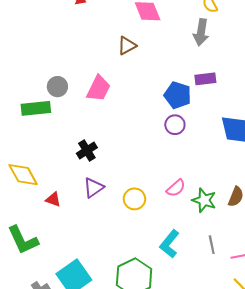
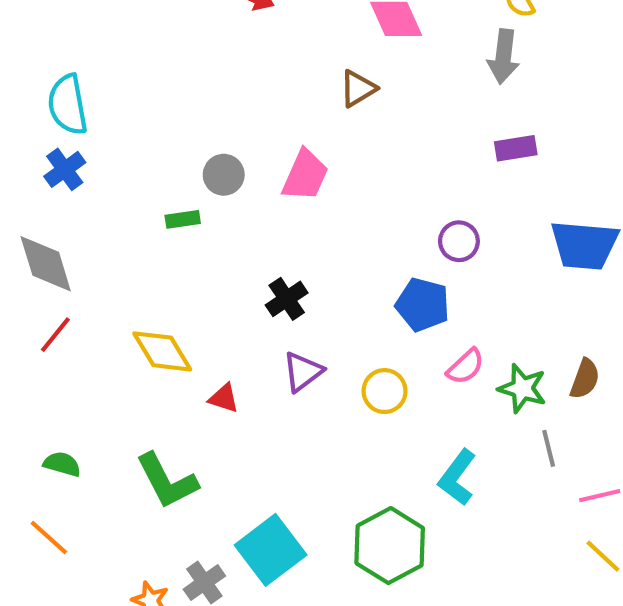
blue pentagon: (178, 95) -> (423, 305), moved
green rectangle: (36, 108) -> (183, 219), size x0.6
gray line: (212, 245) -> (549, 448), moved

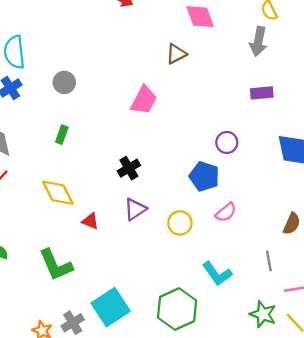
gray circle: (224, 175) -> (64, 82), moved
green rectangle: (183, 219) -> (62, 135), moved, turned -66
green star: (522, 388) -> (263, 314), moved
cyan L-shape: (457, 477) -> (217, 274), turned -76

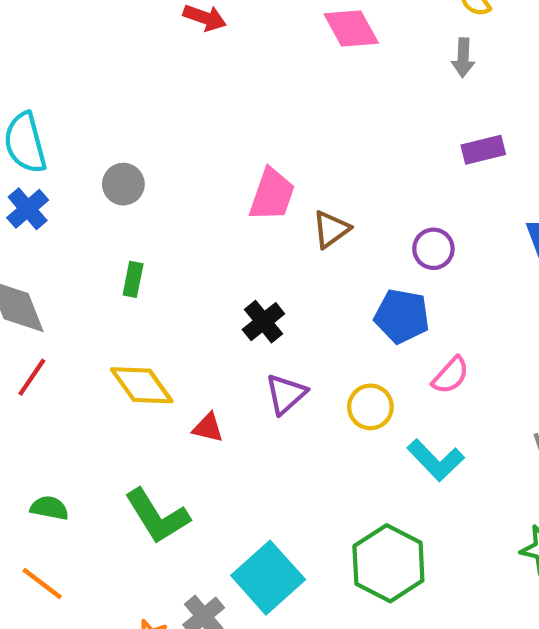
gray arrow: (258, 41) -> (463, 58), size x0.7
brown triangle: (176, 54) -> (331, 229), moved
cyan L-shape: (217, 274) -> (436, 460), moved

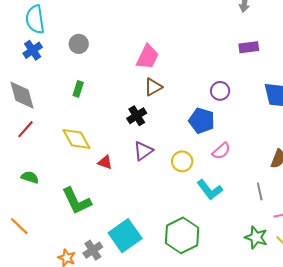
brown triangle: (331, 229) -> (153, 87), moved
green semicircle: (49, 508) -> (30, 177), moved

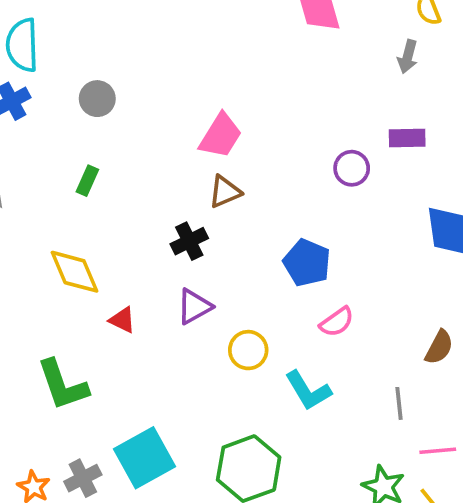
purple circle: (220, 91) -> (352, 168), moved
yellow circle: (182, 161) -> (248, 350), moved

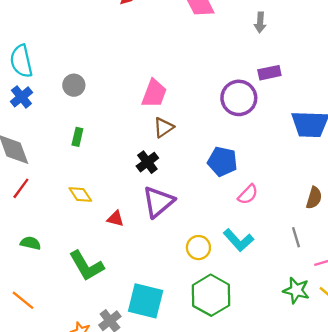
purple circle: (352, 168) -> (239, 98), size x1.6
yellow diamond: (74, 272) -> (80, 195), size x0.7
purple triangle: (194, 307) -> (158, 202), size x1.4
yellow circle: (248, 350) -> (198, 248), moved
cyan square: (144, 458) -> (146, 301), turned -36

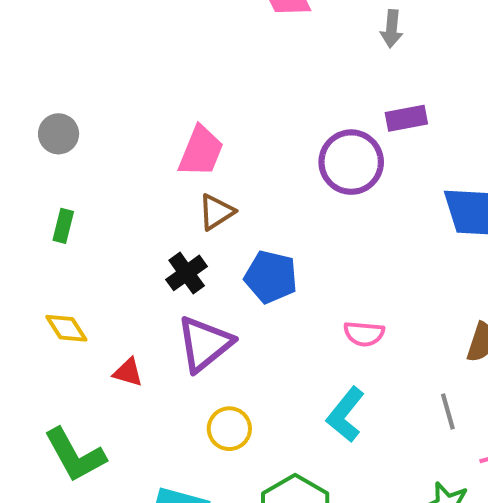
blue pentagon: (222, 161) -> (271, 277), moved
pink semicircle: (248, 194) -> (364, 334), turned 50
cyan L-shape: (238, 240) -> (346, 415), turned 80
yellow circle: (198, 248) -> (229, 429), moved

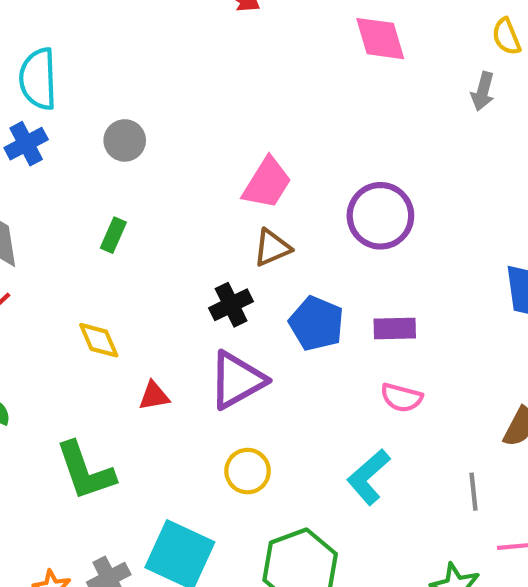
purple rectangle: (406, 118) -> (395, 328), moved
purple circle: (351, 162) -> (380, 216), moved
red triangle: (128, 372) -> (154, 396), turned -36

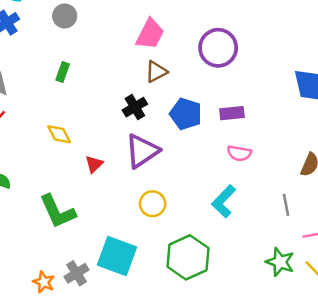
red triangle: (154, 396) -> (94, 164), turned -30

